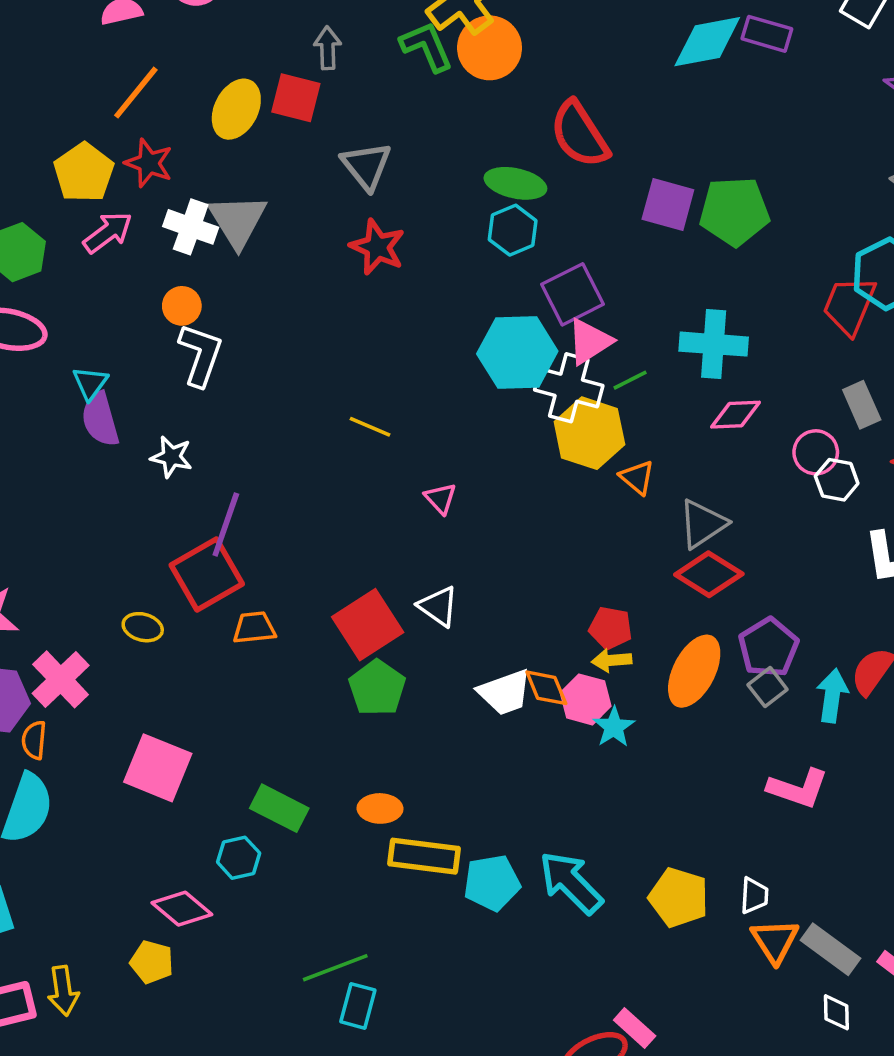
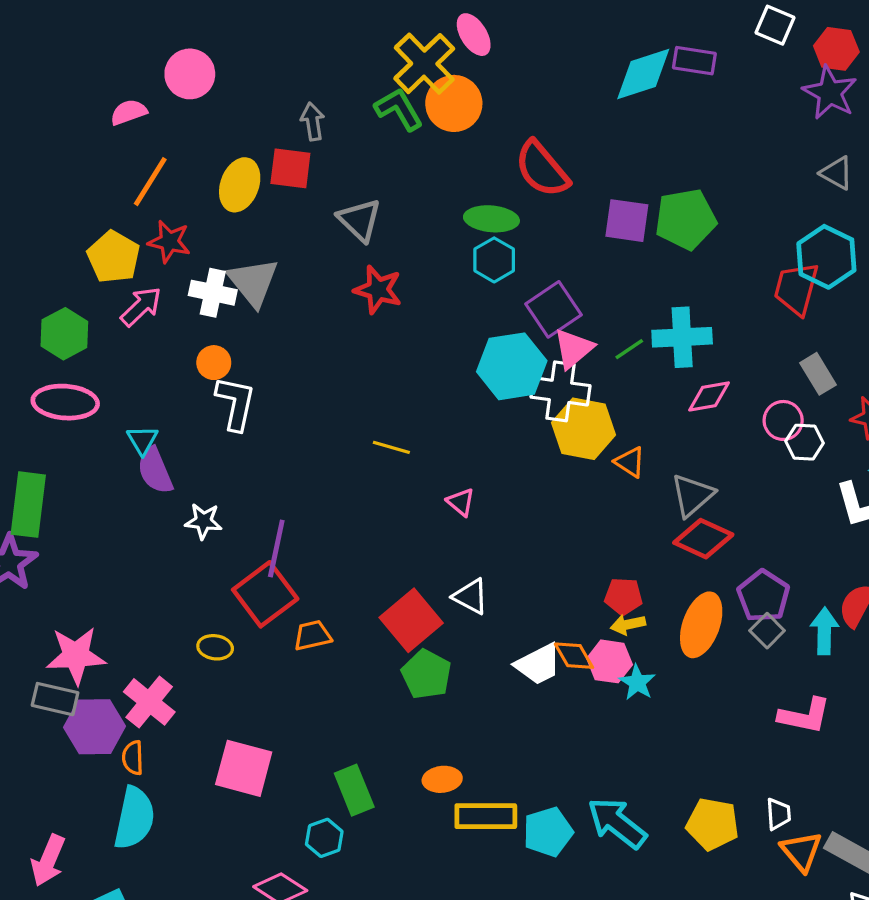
green line: (630, 380) -> (629, 349), moved
white star: (171, 457) -> (203, 521), moved
green rectangle: (279, 808) -> (354, 790), turned 48

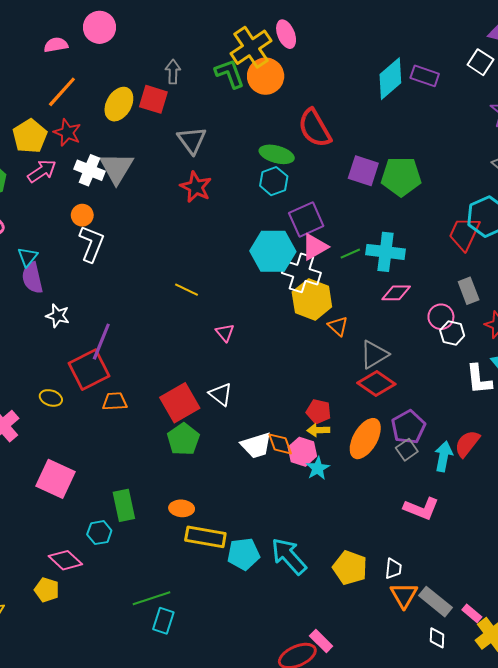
cyan diamond: (643, 74) -> (390, 79), turned -33

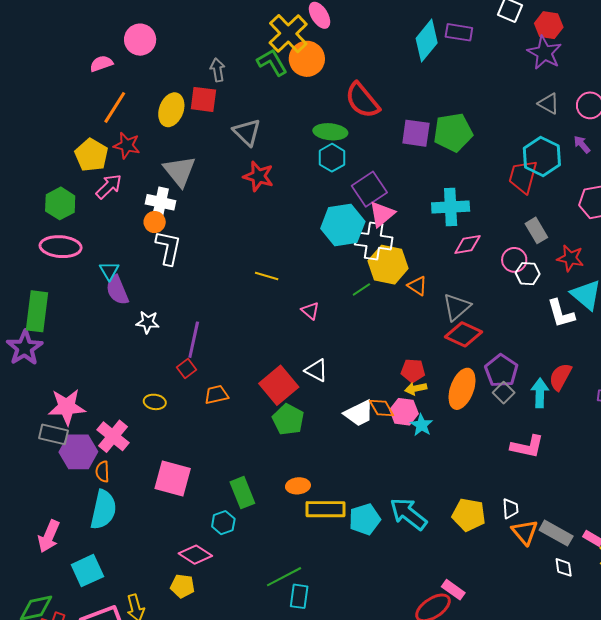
white cross: (90, 170) -> (161, 202), moved
green line: (350, 254) -> (361, 289), moved
red square: (89, 370) -> (187, 369), size x0.5

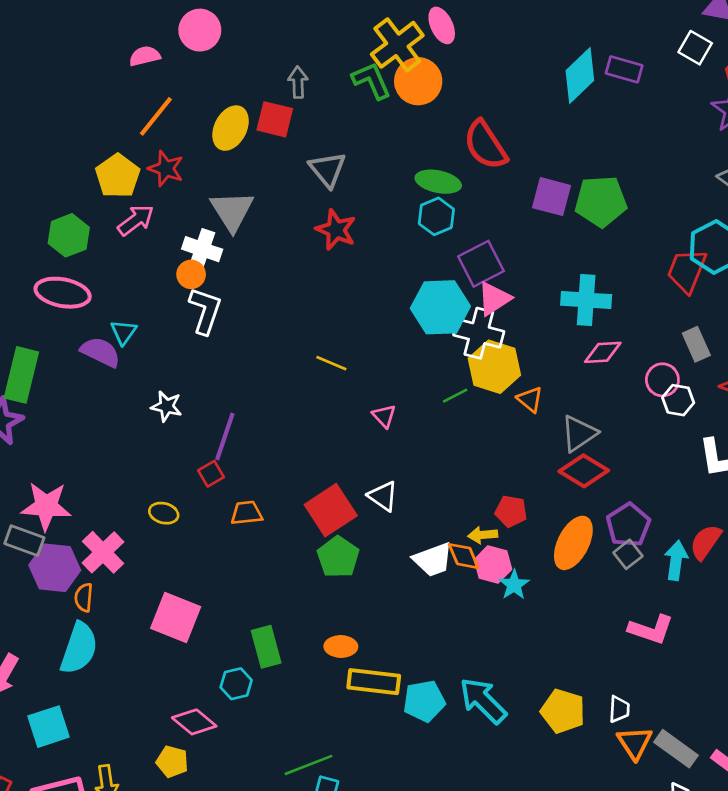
purple semicircle: (117, 290) -> (101, 352), moved, turned 132
yellow arrow: (416, 388) -> (483, 535), moved

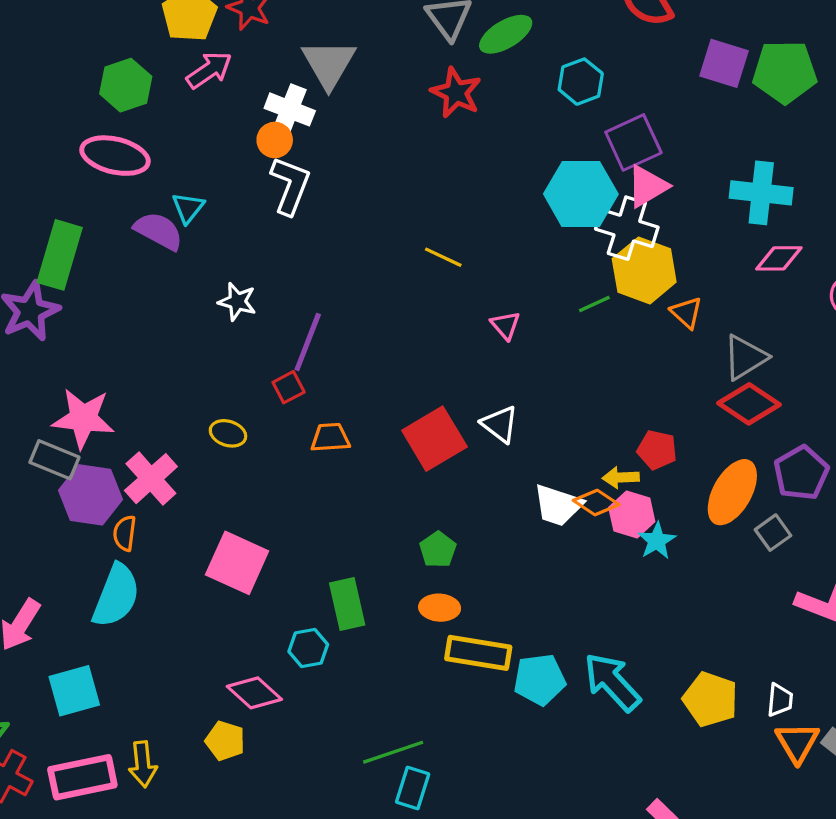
green ellipse: (438, 182) -> (506, 34), moved, turned -45
gray square: (628, 554) -> (773, 533), moved
orange diamond: (464, 556) -> (596, 503), turned -36
green pentagon: (338, 557) -> (438, 550), moved, size x0.7
white trapezoid: (433, 560) -> (558, 505), turned 36

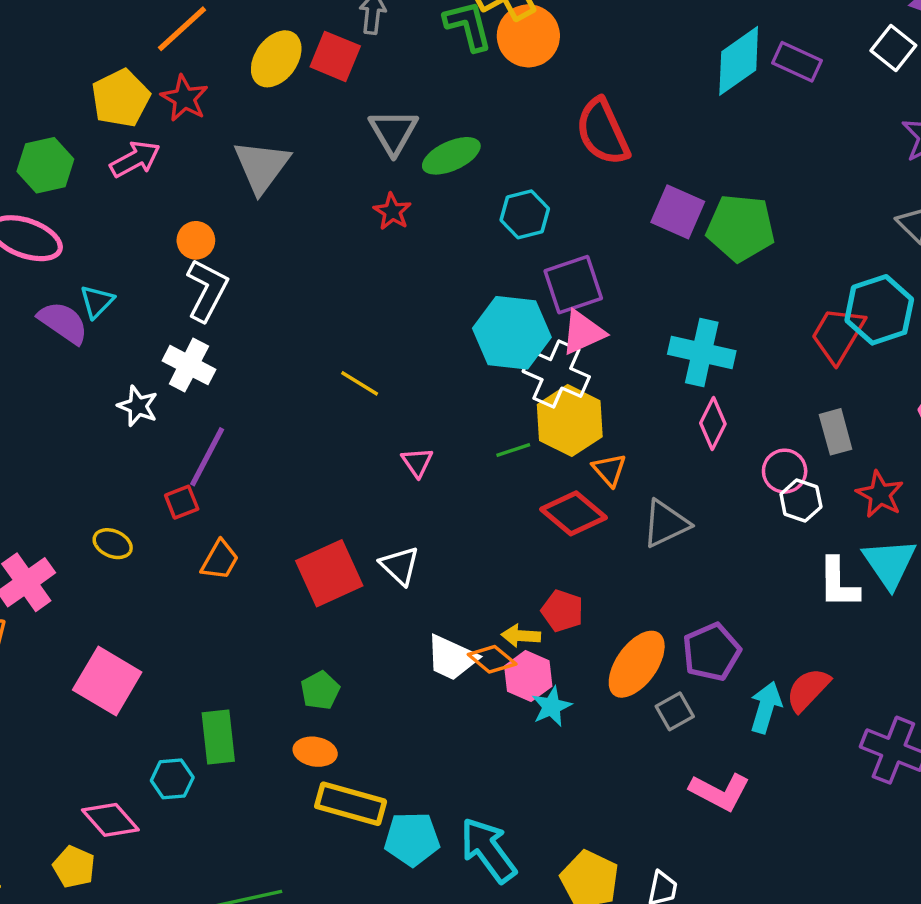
red star: (456, 93) -> (392, 211), size x0.7
white cross: (290, 109) -> (189, 365), moved
pink diamond: (779, 258) -> (713, 424), turned -69
red diamond: (749, 404) -> (573, 513), moved
orange trapezoid: (330, 438) -> (220, 560), turned 117

